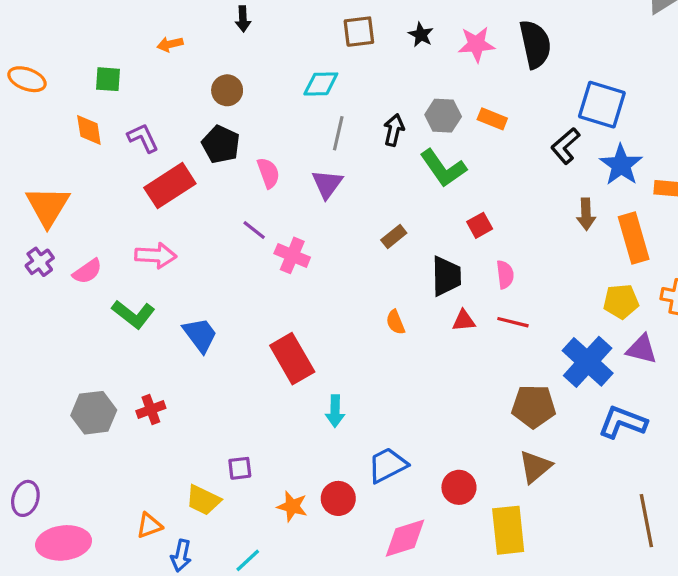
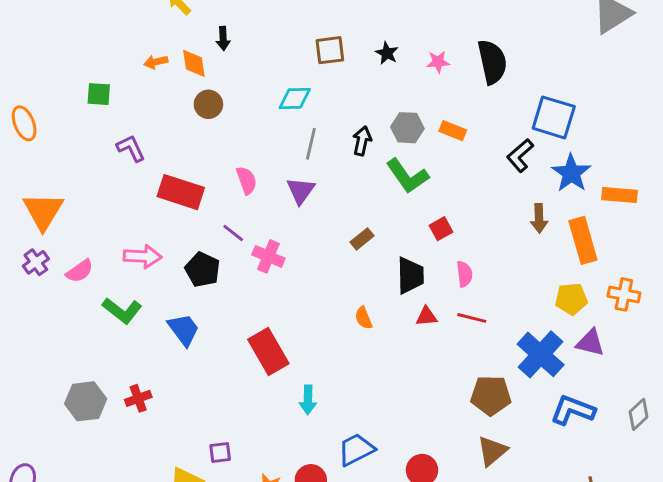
pink star: (476, 44) -> (438, 62), size x0.7
orange ellipse: (27, 79) -> (24, 123), moved, turned 48
orange diamond: (89, 130) -> (194, 63), moved
black pentagon: (221, 144) -> (203, 270), moved
red rectangle: (170, 186) -> (181, 192), moved, turned 51

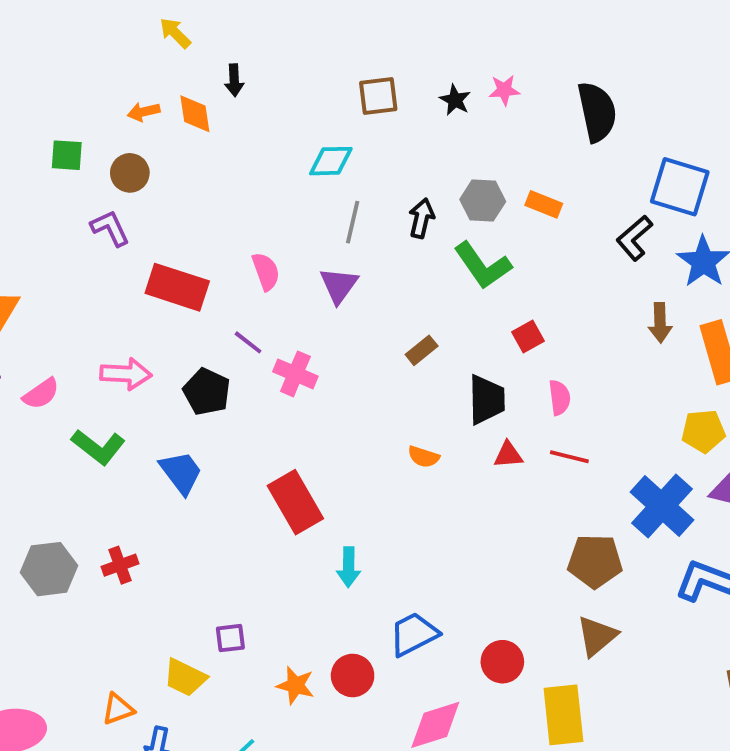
pink star: (438, 62) -> (504, 90), moved
brown circle: (208, 104) -> (130, 173), moved
orange semicircle: (364, 318) -> (424, 457), turned -50

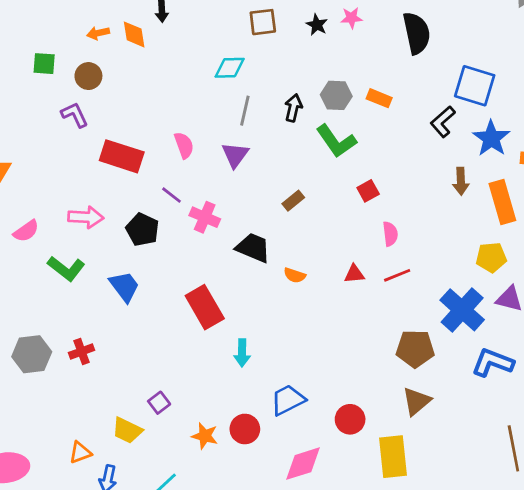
black trapezoid: (487, 400) -> (253, 248), moved, turned -66
red line: (569, 457) -> (397, 275), turned -36
purple square: (230, 638) -> (159, 403), turned -30

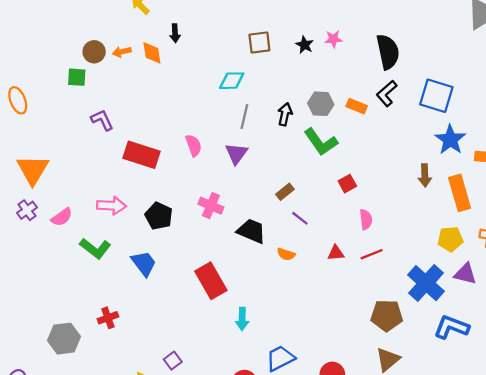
brown circle: (88, 76) -> (94, 52), moved
black L-shape: (443, 122) -> (387, 93), moved
purple line: (172, 195) -> (300, 218), moved
gray hexagon: (32, 354) -> (64, 339), moved

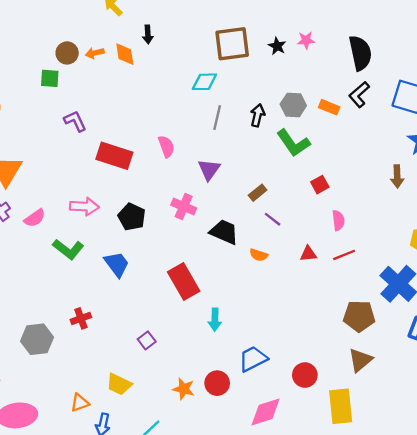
brown square: (259, 43) -> (232, 44), size x1.5
purple triangle: (236, 154) -> (209, 170), moved
purple square: (173, 361) -> (147, 340), moved

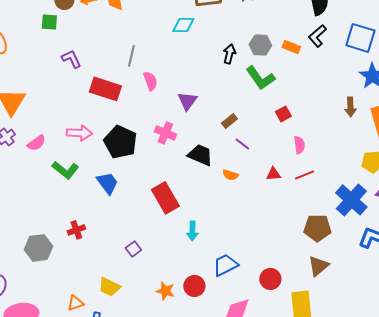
gray line: (217, 118) -> (131, 56), moved
black pentagon: (132, 217) -> (120, 142), size x1.4

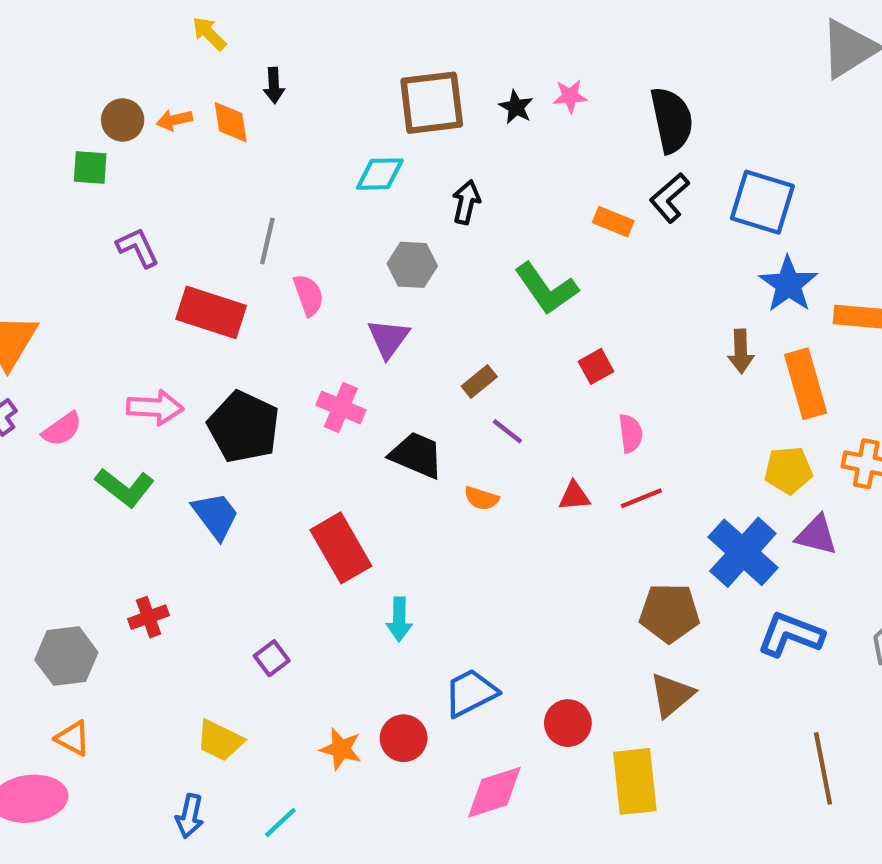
gray hexagon: (260, 45) -> (412, 265), moved
black arrow: (229, 54) -> (466, 202), moved
orange triangle: (75, 303) -> (73, 738), moved, turned 48

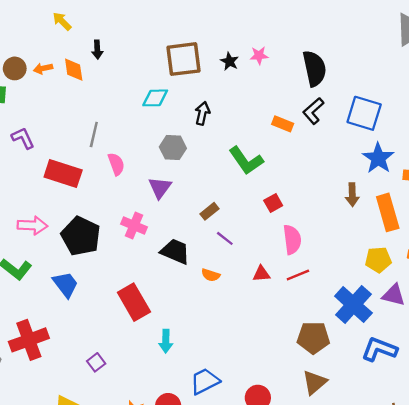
pink semicircle: (631, 433) -> (292, 240), size x1.4
red cross: (149, 617) -> (29, 340), size x1.8

